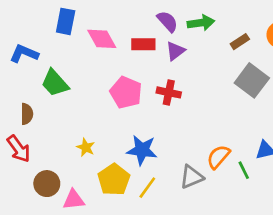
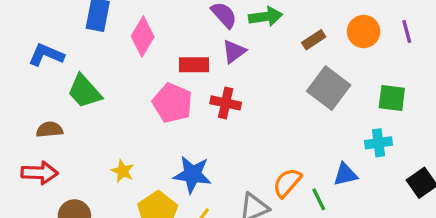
pink diamond: (102, 39) -> (143, 37), turned 60
red rectangle: (143, 44) -> (194, 65), moved
brown semicircle: (27, 114) -> (50, 130), turned -95
red arrow: (19, 149) -> (40, 173), turned -52

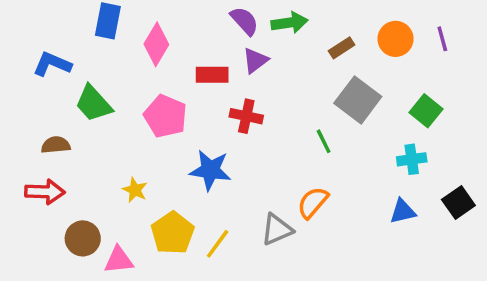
green square: (392, 98) -> (426, 111), turned 32
pink pentagon: (172, 103) -> (165, 116), moved
blue star: (192, 174) -> (210, 170), moved
blue triangle: (345, 174) -> (403, 211), moved
green line: (319, 199) -> (324, 141), moved

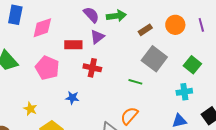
pink diamond: (156, 44) -> (42, 28), turned 40
green line: (324, 141) -> (135, 82), turned -48
blue star: (210, 170) -> (72, 98), size x0.6

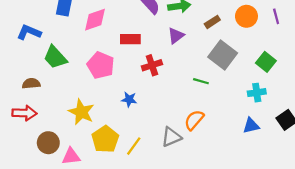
purple triangle: (97, 37) -> (176, 36), moved
red cross: (92, 68) -> (152, 65), turned -30
yellow star: (30, 109) -> (81, 112), size x1.6

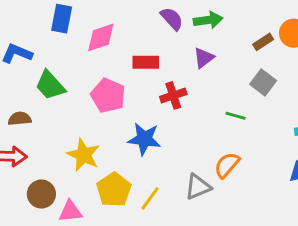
brown rectangle: (212, 22) -> (263, 42), moved
gray square: (223, 55) -> (263, 82), size x0.7
blue star: (129, 99) -> (144, 139), size x1.6

